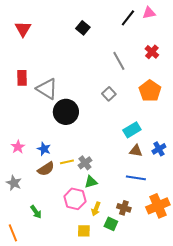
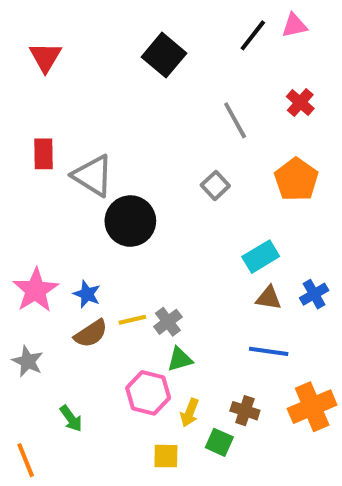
black square: (83, 28) -> (164, 55), size x1.5
pink star: (18, 147) -> (36, 290), size x1.6

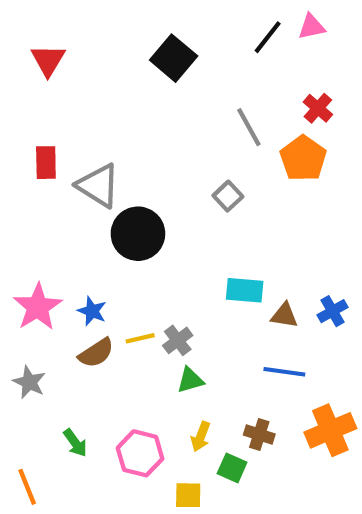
orange pentagon: (296, 180) -> (303, 158), moved
cyan rectangle: (261, 257) -> (245, 290), moved, turned 36
pink hexagon: (148, 393) -> (140, 453), moved
yellow square: (166, 456) -> (188, 495), moved

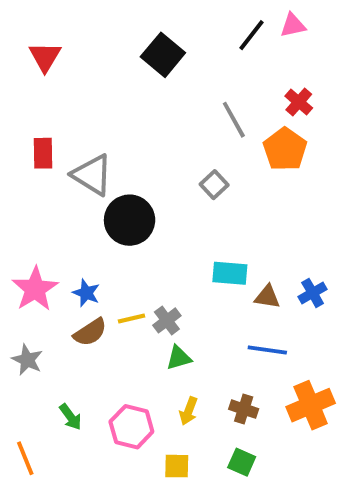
green square: (232, 468) -> (242, 462), moved

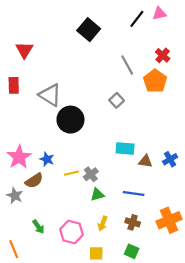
red triangle: (45, 57) -> (24, 50), moved
red rectangle: (43, 153) -> (14, 85), moved
brown semicircle: (90, 332) -> (34, 181), moved
blue line: (267, 350) -> (134, 193), moved

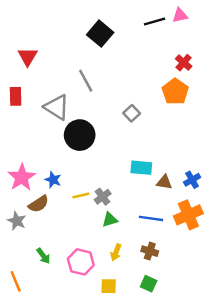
black line: (137, 19) -> (155, 21), turned 36
gray line: (127, 65) -> (86, 81), moved
orange cross: (169, 220) -> (188, 215), moved

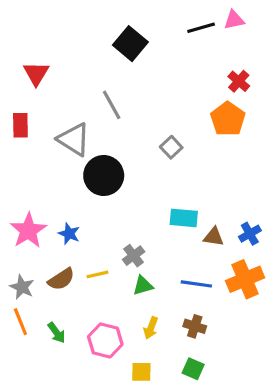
yellow line: (81, 195) -> (97, 274), moved
brown semicircle: (39, 204) -> (61, 279), moved
orange line: (16, 281) -> (20, 322), moved

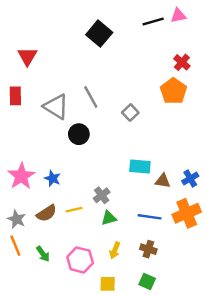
gray line: (112, 105) -> (91, 97), moved
black circle: (104, 176) -> (79, 134), size x0.7

